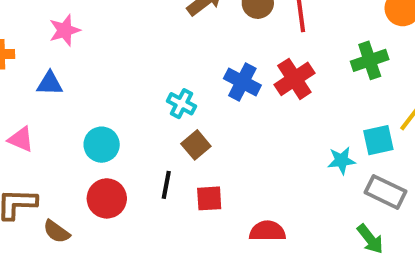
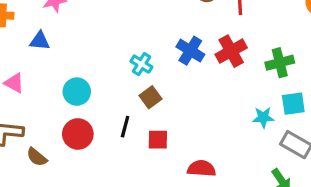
green cross: (370, 60) -> (280, 63), moved

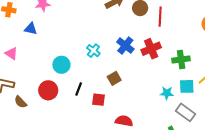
cyan circle: (77, 92) -> (61, 65), moved
brown square: (151, 97) -> (114, 78), moved

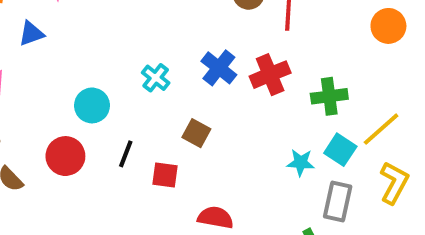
blue triangle: (31, 29) -> (31, 34), turned -32
brown square: (114, 78) -> (196, 133), turned -32
cyan square: (187, 86) -> (340, 150), turned 35
gray rectangle: (186, 112) -> (338, 201), turned 66

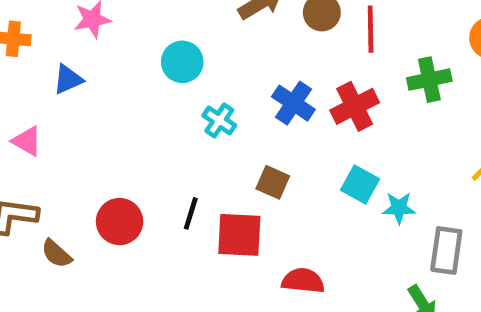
green cross: (329, 96) -> (429, 80), moved
cyan circle: (92, 105) -> (182, 62), moved
cyan square: (340, 150) -> (360, 185), moved
red square: (165, 175) -> (239, 235), size x1.5

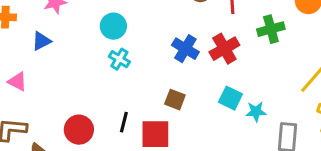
cyan cross: (219, 120) -> (119, 59), moved

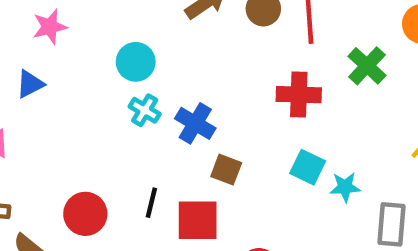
green cross: (271, 29) -> (367, 66), turned -32
blue cross: (185, 49) -> (195, 123), moved
red cross: (224, 49) -> (299, 95), turned 32

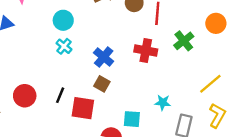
blue cross: (195, 123) -> (104, 57), moved
cyan square: (308, 167) -> (132, 119), moved, turned -30

